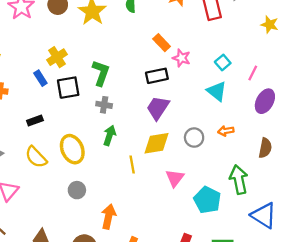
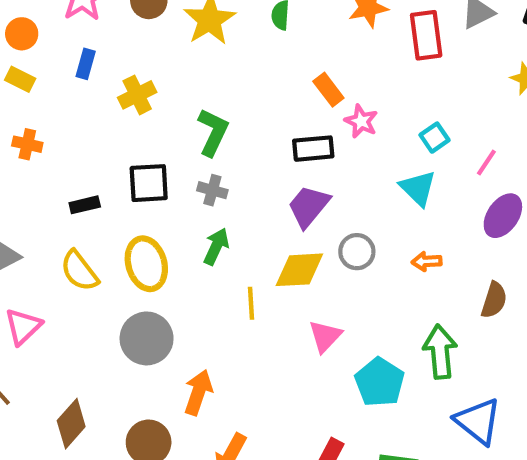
blue rectangle: (40, 78) -> (86, 64), moved, turned 42
black square: (68, 88) -> (149, 183), moved
gray circle: (194, 138) -> (357, 252), moved
gray circle: (77, 190) -> (147, 338), size x1.6

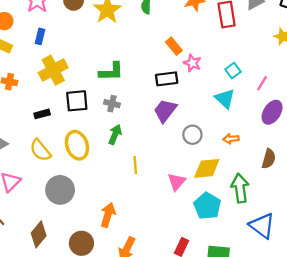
yellow cross: (137, 95) -> (53, 70), moved, size x1.4
green L-shape: (213, 132) -> (111, 72), turned 65
yellow diamond: (299, 270) -> (207, 168), moved
gray circle: (147, 338) -> (60, 190), moved

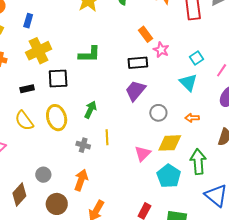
gray cross: (112, 104) -> (83, 145), moved
gray circle: (60, 190) -> (43, 175), moved, size x0.6

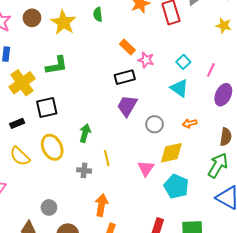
green L-shape: (89, 54) -> (57, 65), moved
green arrow: (198, 162) -> (218, 165), moved, turned 45
orange arrow: (81, 180) -> (101, 205), moved

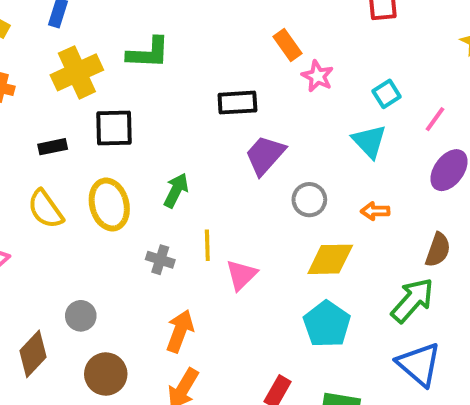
black rectangle: (125, 77) -> (237, 103), moved
pink triangle: (146, 168) -> (241, 275), moved

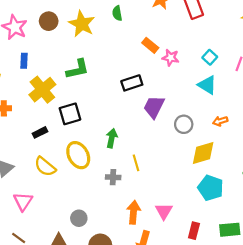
pink triangle: (241, 275) -> (164, 211), moved

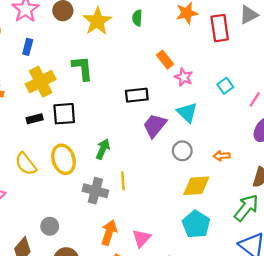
green L-shape: (78, 69) -> (82, 68), turned -95
cyan triangle: (207, 85) -> (187, 113), moved
black rectangle: (40, 132) -> (35, 119), moved
gray cross: (113, 177) -> (95, 191), size x1.5

